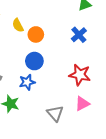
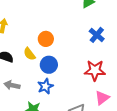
yellow semicircle: (18, 25) -> (29, 54), moved
blue cross: (79, 35) -> (97, 35), moved

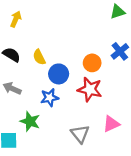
orange circle: (46, 39) -> (92, 63), moved
red star: (95, 70) -> (90, 89), moved

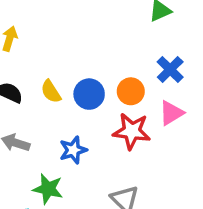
blue circle: (59, 74) -> (89, 94), moved
pink triangle: (111, 124) -> (171, 113), moved

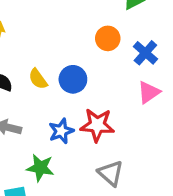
orange circle: (131, 91) -> (108, 38), moved
red star: (132, 131) -> (97, 125), moved

